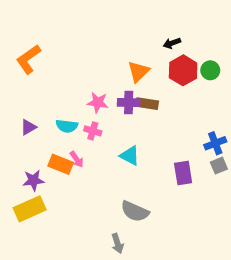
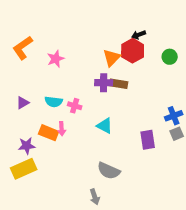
red hexagon: (183, 70) -> (133, 51), moved
pink star: (98, 102) -> (56, 59), moved, turned -30
pink arrow: (77, 159) -> (62, 129), turned 32

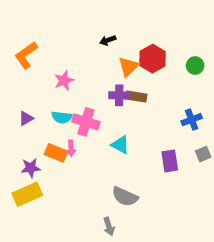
black arrow: (139, 35) -> (108, 40), moved
pink star: (56, 59) -> (64, 80), moved
pink cross: (75, 106) -> (86, 122), size x1.6
blue cross: (174, 116) -> (192, 120), moved

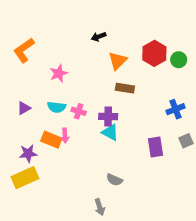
red hexagon: (153, 59) -> (154, 53), moved
purple cross: (119, 95) -> (108, 117), moved
pink cross: (86, 122) -> (79, 111), size x0.6
gray semicircle: (125, 197) -> (114, 180), size x0.7

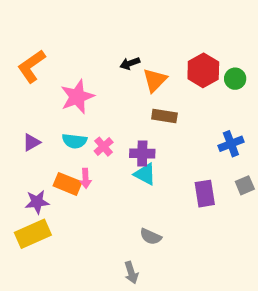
black arrow: (99, 37) -> (130, 63), moved
pink star: (59, 73) -> (77, 97), size x1.4
pink cross: (79, 111) -> (104, 147), turned 32

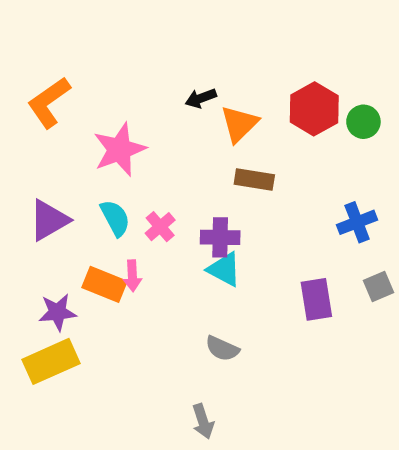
cyan semicircle: (74, 141) -> (115, 218), turned -125
purple triangle: (32, 142) -> (49, 220), size x1.5
gray semicircle: (151, 237) -> (222, 349), moved

